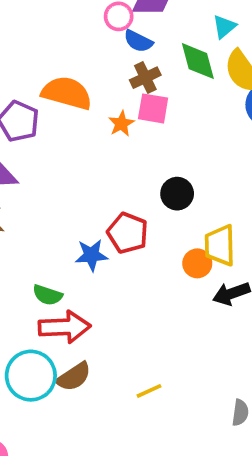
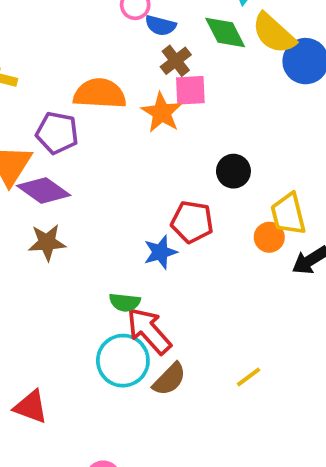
orange star: (121, 124) -> (162, 113), size x1.5
red arrow: (64, 327) -> (149, 331), turned -117
cyan circle: (31, 376) -> (123, 361), moved

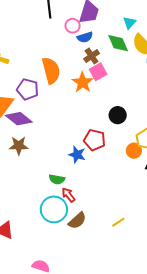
blue semicircle: (161, 25) -> (85, 37), turned -35
pink square: (190, 90) -> (98, 72), turned -30
orange semicircle: (100, 94) -> (51, 70), turned 68
blue star: (160, 252) -> (77, 155), turned 30
red arrow: (149, 331) -> (68, 195), size x0.6

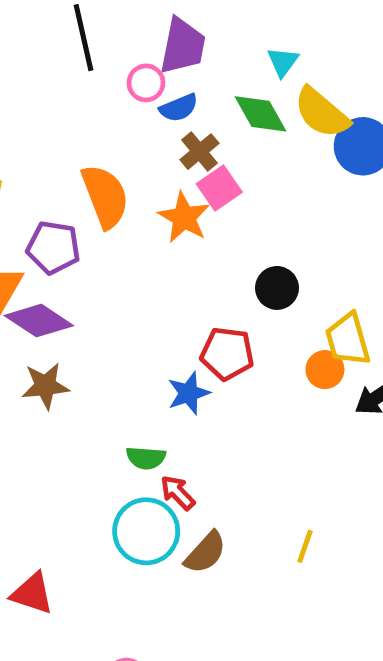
blue star: (77, 155) -> (188, 393), turned -30
yellow line: (118, 222) -> (305, 546), turned -32

